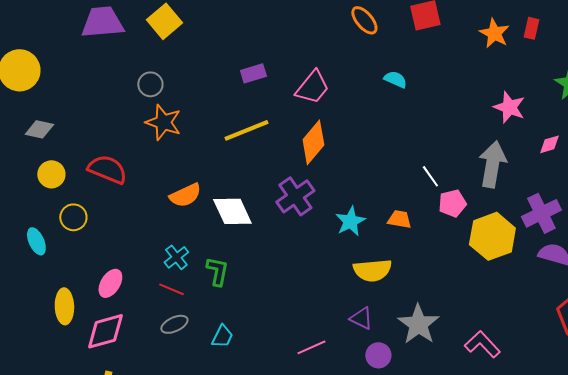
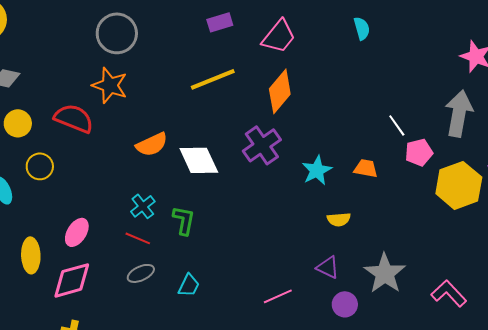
cyan semicircle: (395, 79) -> (362, 28), turned 50
gray circle: (150, 84) -> (117, 33), size x1.6
orange star: (163, 122) -> (110, 85), moved
yellow semicircle: (372, 270) -> (339, 219), size x0.6

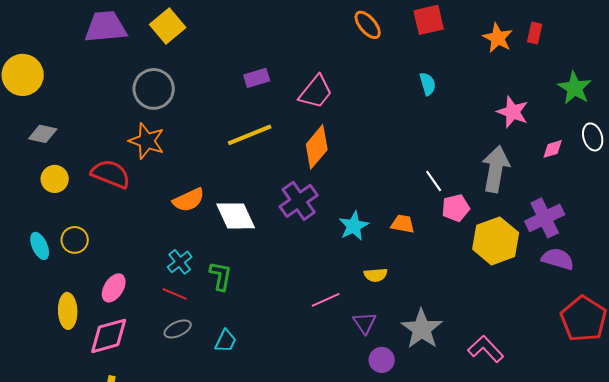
cyan semicircle: (362, 28) -> (428, 84), moved
yellow circle: (40, 166) -> (75, 240), moved
purple triangle: (328, 267) -> (365, 323), turned 30
pink line: (278, 296) -> (326, 300), moved

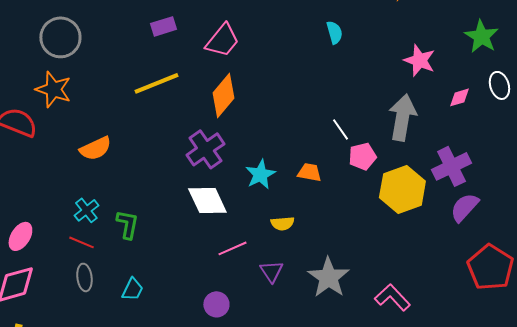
white diamond: (236, 216) -> (207, 200), moved
purple semicircle: (558, 259) -> (464, 207), turned -64
gray ellipse: (178, 329) -> (84, 277), turned -72
purple circle: (382, 360) -> (216, 304), moved

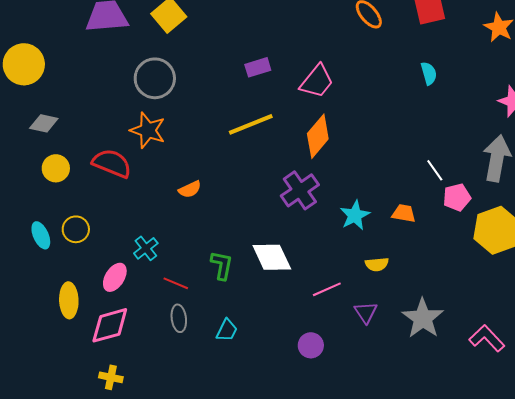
orange semicircle: (95, 148) -> (190, 189), size x0.7
white diamond: (207, 200) -> (272, 257), moved
cyan cross: (86, 210) -> (146, 248), moved

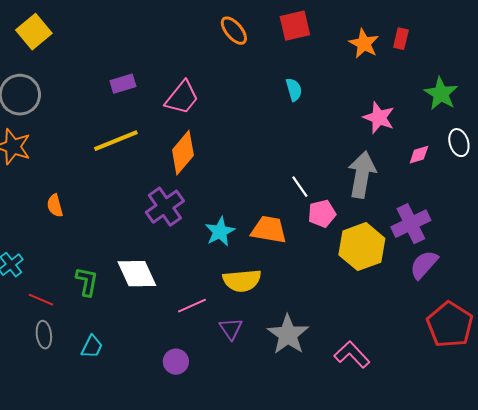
orange semicircle: (190, 189) -> (55, 206), turned 100
orange trapezoid: (404, 213) -> (269, 230), size x1.5
yellow semicircle: (377, 264) -> (242, 281), size x1.6

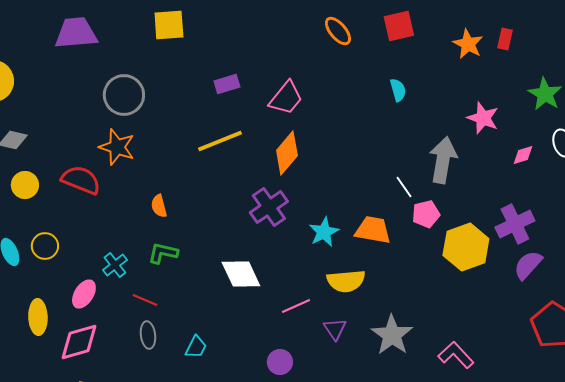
yellow square: (34, 32) -> (169, 25), moved, turned 36
gray arrow: (362, 175) -> (443, 160), moved
green L-shape: (87, 282) -> (163, 253), moved, turned -88

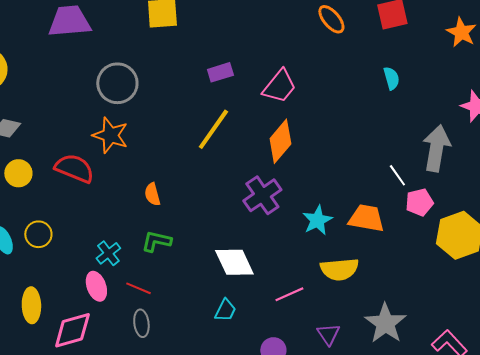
yellow line: (220, 141) -> (213, 129), turned -33
pink ellipse: (84, 294) -> (96, 286), moved, turned -52
purple triangle: (335, 329) -> (328, 334), moved
cyan trapezoid: (196, 347) -> (225, 310), moved

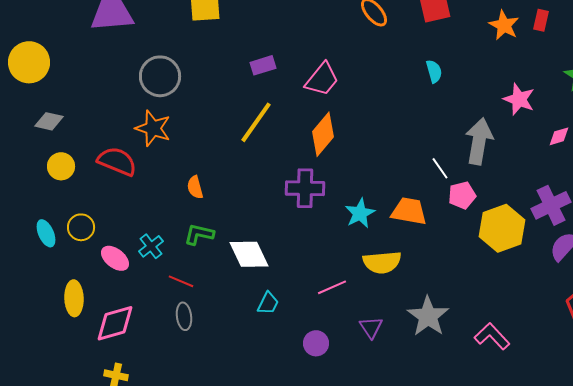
purple cross: (262, 195) -> (305, 188), turned 36
white diamond: (234, 262) -> (249, 254), moved
pink ellipse: (96, 286) -> (115, 258), moved, turned -32

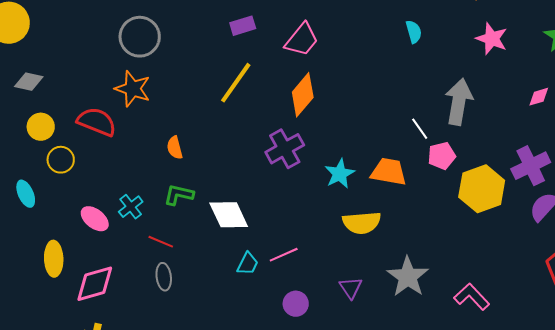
pink star: (519, 99) -> (492, 39), moved
purple cross: (305, 188) -> (285, 149), turned -30
yellow circle: (81, 227) -> (61, 160), moved
pink line: (332, 287) -> (284, 255), moved

